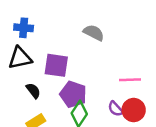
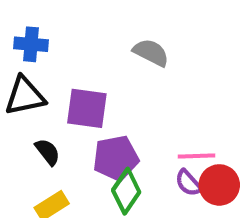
pink line: (130, 80) -> (197, 156), moved
purple pentagon: (73, 94) -> (116, 158), turned -30

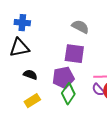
purple square: (87, 108) -> (74, 54), moved
black semicircle: (48, 152) -> (30, 75), turned -32

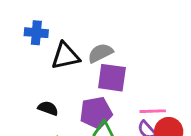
gray semicircle: (80, 27) -> (100, 53), moved, turned -54
black triangle: (19, 48) -> (65, 56), moved

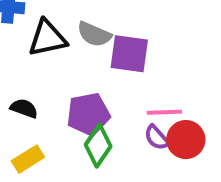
gray semicircle: (100, 53) -> (94, 34), turned -130
purple square: (112, 78) -> (129, 54), moved

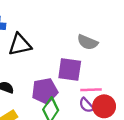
gray semicircle: (94, 34) -> (87, 42), moved
purple square: (129, 54) -> (70, 70), moved

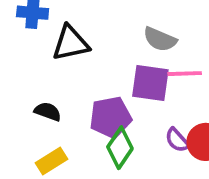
gray semicircle: (87, 42) -> (160, 39), moved
pink line: (91, 90) -> (185, 74), moved

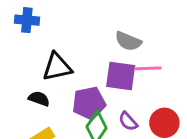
black triangle: (71, 43) -> (57, 67), moved
purple semicircle: (177, 140) -> (128, 121), moved

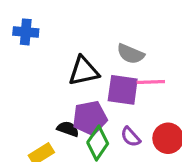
black triangle: (57, 67) -> (84, 71), moved
black semicircle: (39, 99) -> (68, 129), moved

